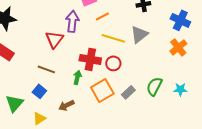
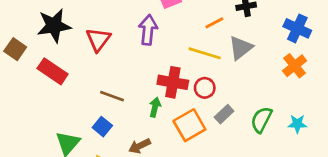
orange line: (102, 16) -> (214, 23), moved
red triangle: (54, 39) -> (98, 39), moved
gray rectangle: (128, 92) -> (224, 114), moved

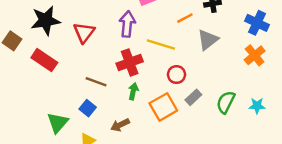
yellow line: (205, 53) -> (161, 44), moved
red cross: (173, 82) -> (130, 62), moved, turned -30

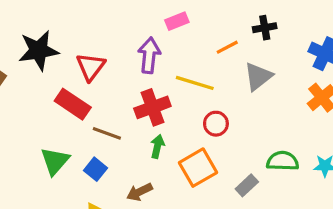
red rectangle: (44, 60) -> (73, 104), moved
gray rectangle: (193, 97) -> (247, 185), moved
green semicircle: (226, 102) -> (283, 161), turned 65
green triangle: (58, 123) -> (55, 161), moved

